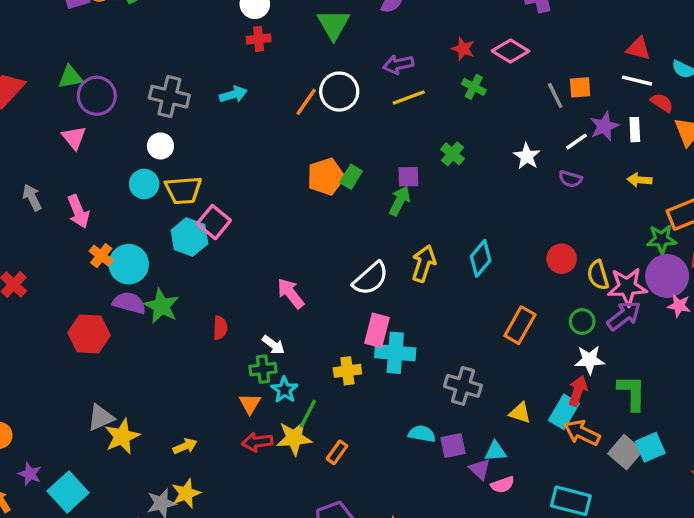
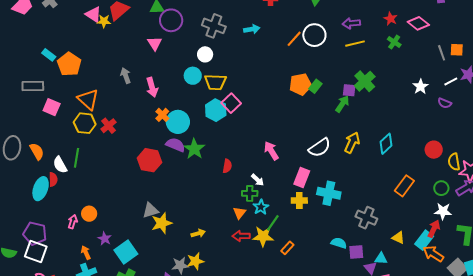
green cross: (453, 154) -> (365, 81), moved, size x1.5
pink rectangle: (377, 330) -> (302, 178), moved

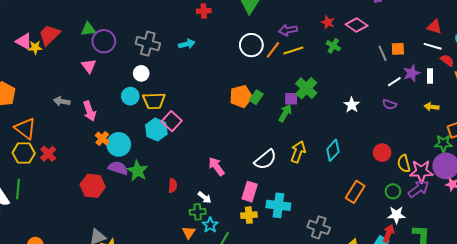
orange line: (294, 39) -> (273, 50), moved
gray arrow: (126, 76) -> (62, 101), turned -56
white star: (420, 87) -> (352, 105), moved

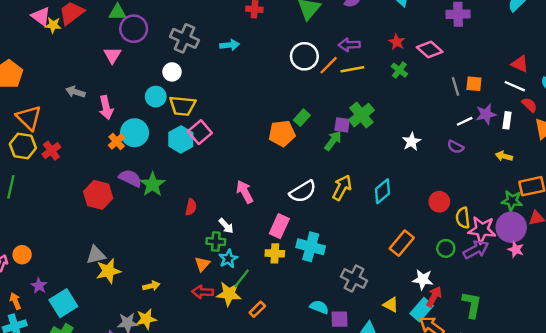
orange pentagon: (241, 96) -> (282, 133), moved
cyan circle: (119, 144) -> (135, 133), moved
white star: (396, 215) -> (423, 280), moved

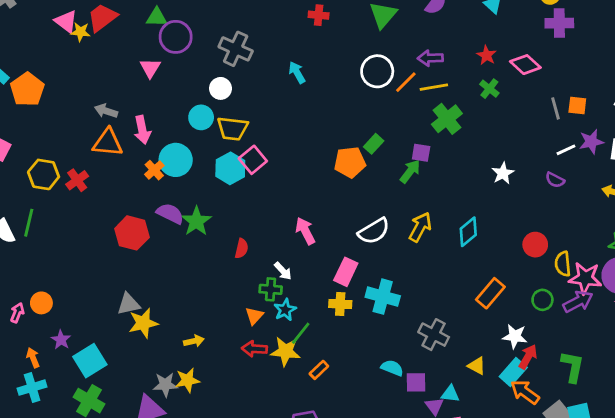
cyan arrow: (230, 45) -> (297, 72), moved, turned -114
green cross: (361, 115) -> (447, 119), moved
orange triangle: (29, 118) -> (108, 143), moved, turned -40

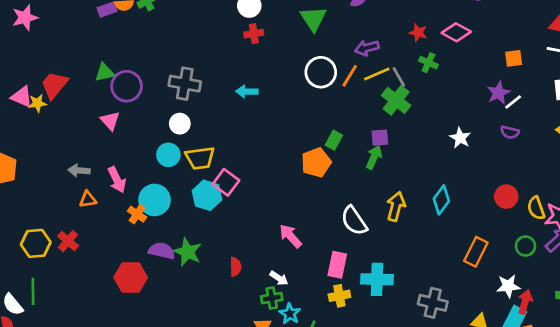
cyan arrow: (297, 72) -> (247, 92), turned -45
gray line: (556, 108) -> (399, 77), moved
purple star: (591, 142) -> (498, 93), moved
orange triangle: (108, 143) -> (88, 199), size x0.6
white semicircle: (374, 231) -> (354, 221), turned 100

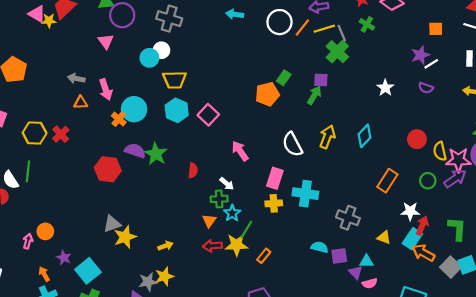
cyan arrow: (247, 92) -> (235, 14), moved
cyan circle: (168, 155) -> (149, 58), moved
pink square: (226, 182) -> (208, 115), moved

